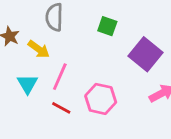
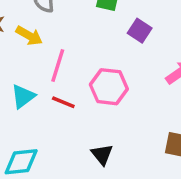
purple square: (146, 54) -> (140, 31), moved, size x0.6
cyan triangle: (27, 84) -> (23, 96), moved, turned 30

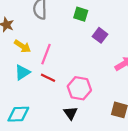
yellow arrow: (29, 36) -> (22, 46), moved
pink hexagon: (109, 87) -> (79, 88), moved

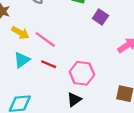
pink line: (46, 54) -> (45, 39), turned -72
black triangle: (71, 113) -> (74, 99), turned 32

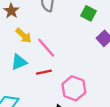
red line: (49, 64) -> (44, 72), turned -48

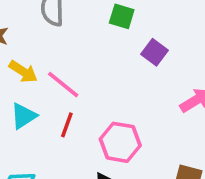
red line: (44, 72) -> (67, 125), turned -48

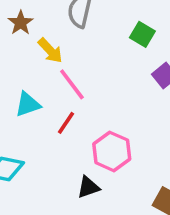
yellow arrow: (23, 72) -> (50, 51), moved

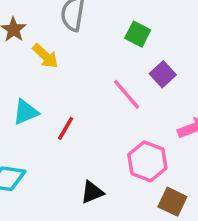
pink line: (72, 84) -> (127, 94), moved
pink hexagon: (112, 151) -> (147, 161), moved

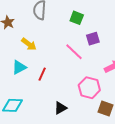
yellow arrow: (45, 56) -> (29, 44), moved
purple square: (163, 74) -> (93, 39), turned 32

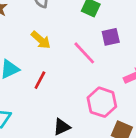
yellow arrow: (29, 44) -> (41, 40), moved

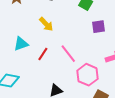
pink line: (84, 53) -> (68, 54), moved

